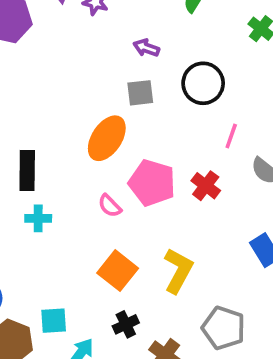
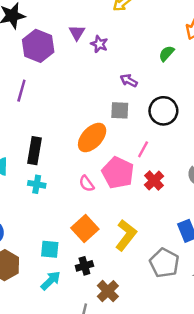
pink line: (231, 136) -> (143, 149), moved
cyan square: (54, 321) -> (50, 249), moved
gray pentagon: (224, 328) -> (164, 263), moved

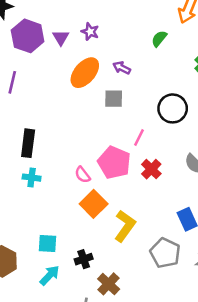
purple triangle: (77, 33) -> (61, 38), moved
black circle: (163, 111) -> (173, 108), moved
orange ellipse: (92, 138) -> (85, 73), moved
orange square: (85, 228) -> (94, 204), moved

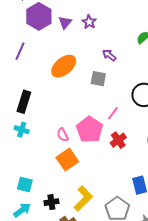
orange ellipse: (85, 73) -> (64, 66), moved
yellow L-shape: (125, 226) -> (83, 199), moved

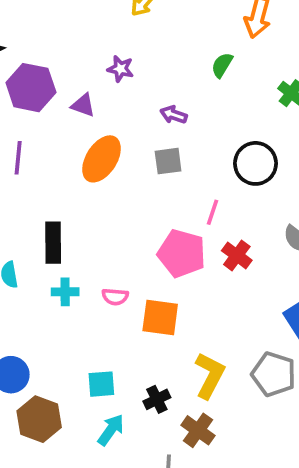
purple triangle: (65, 22) -> (83, 105), moved, turned -32
pink semicircle: (63, 135) -> (115, 297), moved, turned -40
orange square: (67, 160) -> (160, 317), turned -30

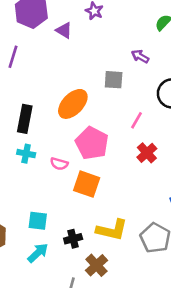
purple arrow: (174, 115) -> (140, 56), moved
orange ellipse: (102, 159) -> (73, 104), moved
pink pentagon: (182, 253) -> (92, 143), moved
yellow L-shape: (210, 375) -> (112, 230), turned 64

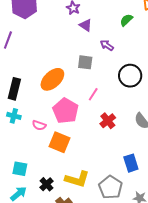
purple triangle: (64, 30) -> (86, 25), moved
pink line: (136, 120) -> (93, 94), moved
black cross: (73, 239) -> (47, 184), turned -32

